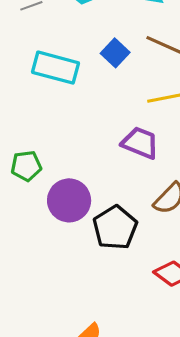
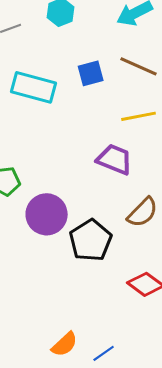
blue square: (115, 53) -> (91, 73), turned 32

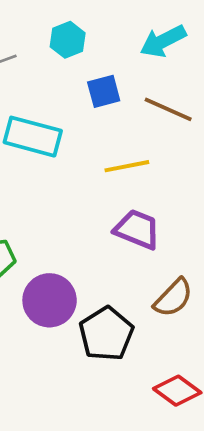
blue square: (91, 73) -> (104, 91), moved
yellow line: (139, 116) -> (127, 166), moved

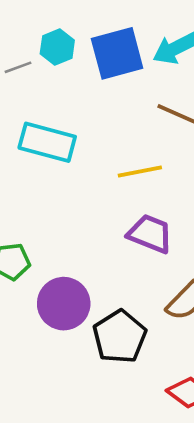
cyan hexagon: (68, 40) -> (57, 47), moved
blue square: (104, 91) -> (117, 53), moved, size x1.6

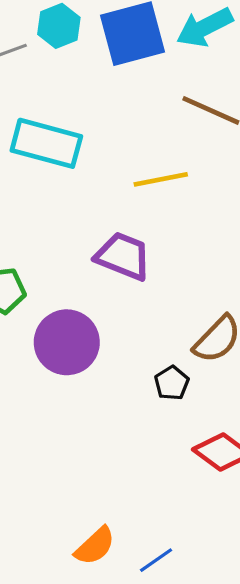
purple trapezoid: (150, 234) -> (123, 256), moved
black pentagon: (120, 337) -> (172, 383), moved, size x0.5

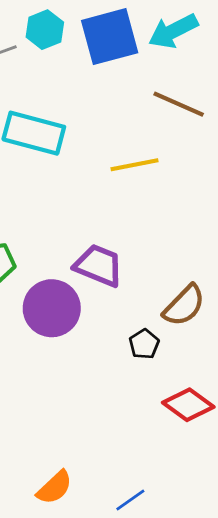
purple trapezoid: (123, 256) -> (99, 265), moved
orange semicircle: (95, 546) -> (54, 488), moved

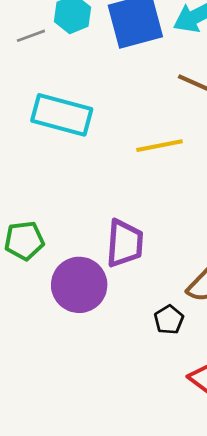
purple trapezoid: (99, 265) -> (125, 243), turned 72

